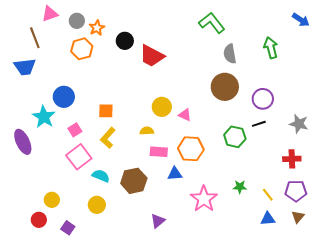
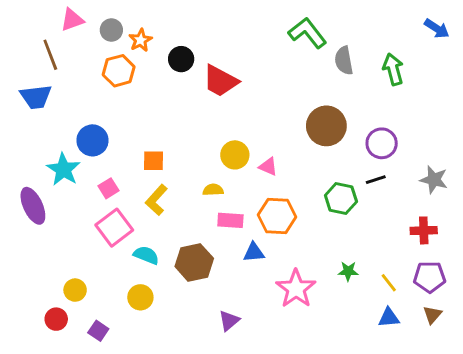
gray semicircle: (230, 54) -> (344, 61), moved

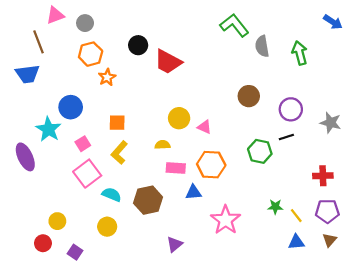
orange star: (140, 40) -> (107, 77), moved
brown circle: (326, 126) -> (249, 96), size x0.7
gray star: (434, 180) -> (331, 123), moved
green star: (348, 271) -> (275, 207), moved

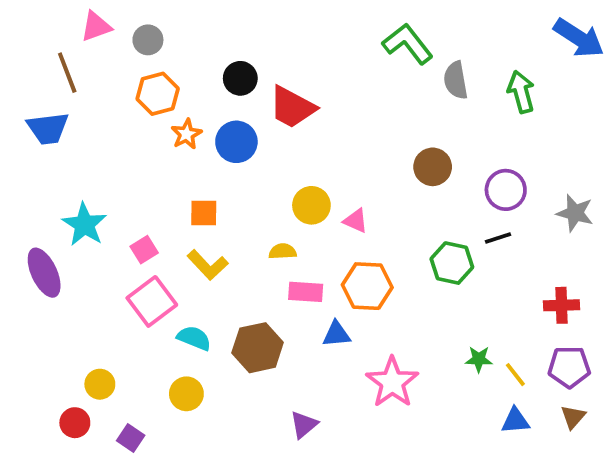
blue arrow: (333, 22) -> (579, 38), size x1.5
blue circle: (71, 107) -> (236, 142), moved
yellow L-shape: (119, 153) -> (208, 265), turned -85

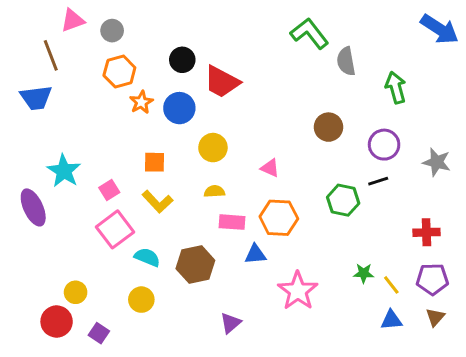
green arrow: (521, 92) -> (396, 88), moved
yellow circle: (311, 205) -> (213, 148), moved
red circle: (75, 423) -> (57, 322), size x1.4

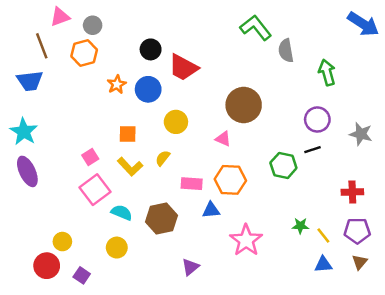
orange hexagon: (119, 72) -> (84, 53), moved
brown circle: (328, 127) -> (244, 105), moved, size x1.5
cyan star: (64, 171) -> (24, 132), moved
yellow semicircle: (214, 191) -> (163, 158), moved, turned -49

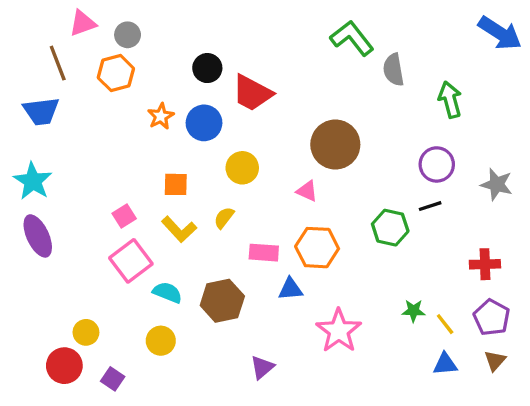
purple pentagon: (357, 231) -> (492, 317), turned 30

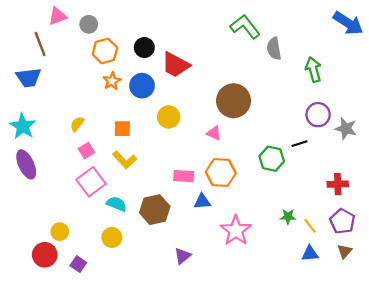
orange hexagon: (116, 73) -> (105, 51), moved
purple circle: (437, 164) -> (318, 115), moved
yellow semicircle: (224, 218) -> (77, 124), moved

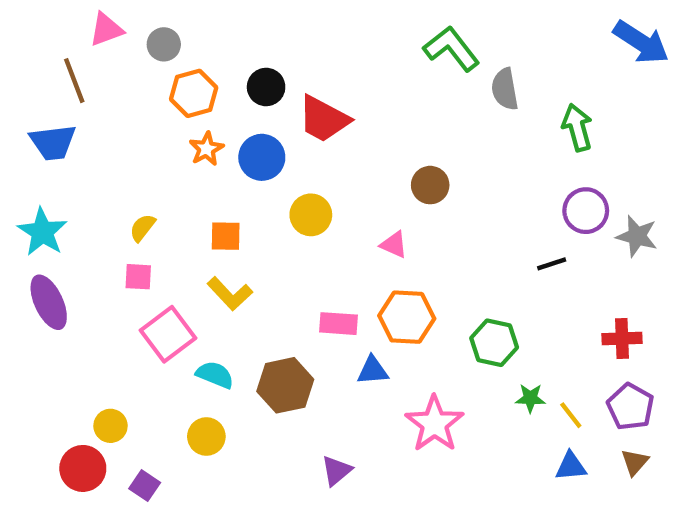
brown circle: (233, 101) -> (430, 185), size x0.6
pink square: (86, 151) -> (138, 277), moved, turned 35
green hexagon: (272, 159) -> (494, 343), moved

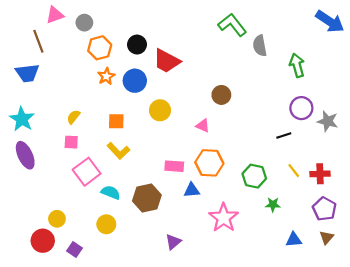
yellow line: (571, 415) -> (294, 171), moved

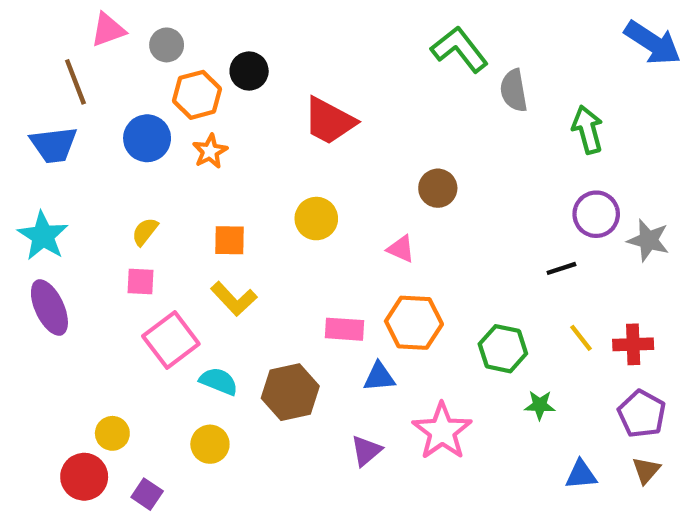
black circle: (137, 45) -> (249, 71), moved
blue circle: (135, 81) -> (147, 138), moved
purple triangle: (173, 242) -> (366, 451), moved

